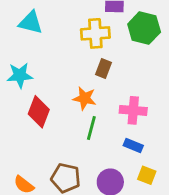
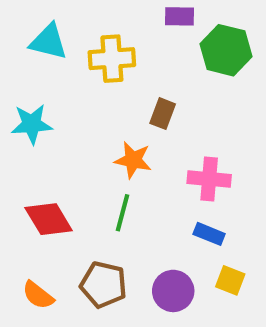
yellow cross: (95, 33) -> (112, 59), moved
red diamond: (39, 112) -> (49, 219), moved, turned -52
green line: (91, 128) -> (122, 213), moved

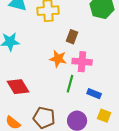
pink cross: (209, 179) -> (82, 62), moved
green line: (122, 213) -> (70, 84), moved

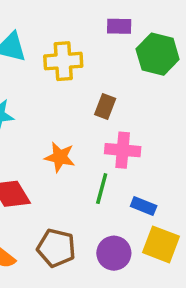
orange star: (58, 59) -> (60, 157), moved
yellow square: (104, 116) -> (161, 244), size x1.5

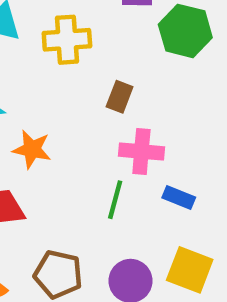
orange star: (60, 157) -> (32, 149), moved
blue rectangle: (144, 206) -> (179, 198), moved

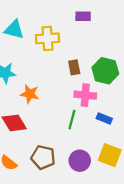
green hexagon: (185, 31) -> (105, 71), moved
brown rectangle: (120, 97) -> (74, 67), turned -32

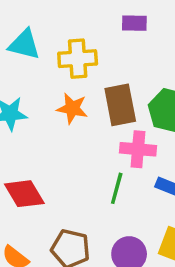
brown rectangle: (74, 67) -> (120, 105), size x1.6
orange star: (30, 94) -> (72, 108), moved

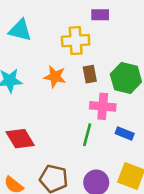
yellow cross: (78, 59) -> (76, 41), moved
brown rectangle: (120, 105) -> (90, 74), size x0.6

